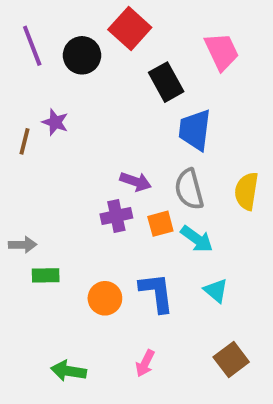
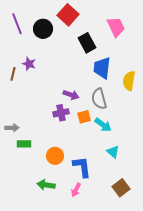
yellow semicircle: (246, 191) -> (129, 81), moved
blue L-shape: (157, 293) -> (82, 167), moved
green arrow: (69, 371) -> (46, 185), moved

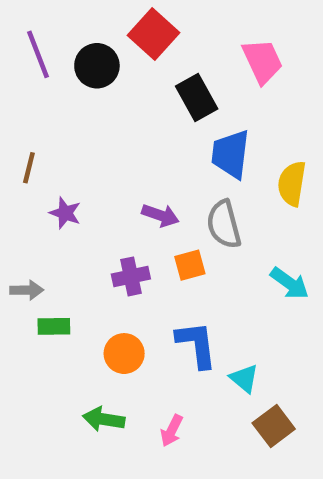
purple star: (29, 64) -> (65, 213), moved
purple cross: (61, 113) -> (131, 276), moved
cyan arrow: (103, 125) -> (290, 283), moved
cyan triangle: (113, 152) -> (244, 378), moved
blue L-shape: (82, 167) -> (197, 344), moved

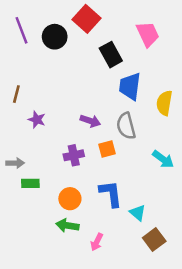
green arrow: (104, 419) -> (67, 225), moved

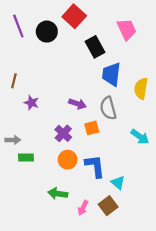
purple cross: (74, 155) -> (63, 133), turned -35
orange circle: (70, 199) -> (68, 160), moved
brown square: (154, 240) -> (108, 206), moved

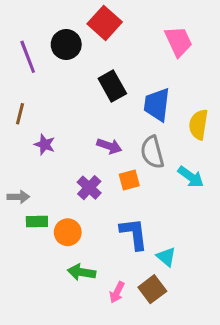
purple line: (18, 26) -> (28, 57), moved
black rectangle: (95, 47) -> (112, 86), moved
cyan arrow: (140, 137) -> (191, 177), moved
orange circle: (68, 160) -> (68, 232), moved

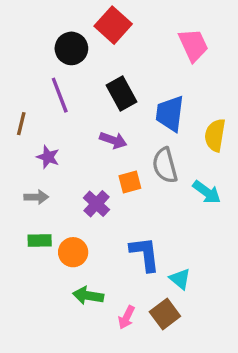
purple line: (28, 57) -> (60, 95), moved
purple arrow: (109, 146) -> (113, 140), moved
orange square: (129, 180) -> (130, 182), moved
gray arrow: (18, 197) -> (36, 197), moved

